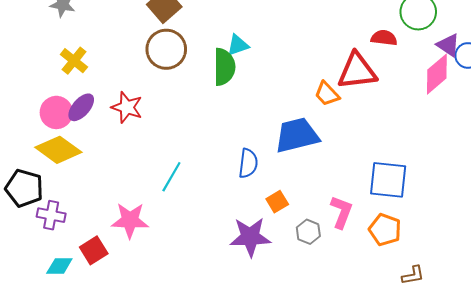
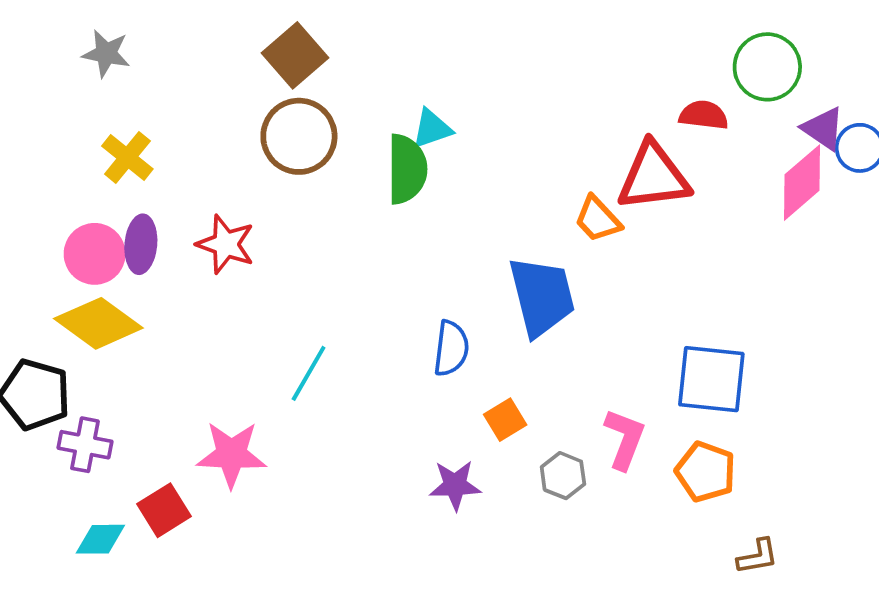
purple ellipse: (81, 107) -> (141, 244), turned -36
blue trapezoid: (297, 135) -> (542, 296), turned 90
purple star: (250, 237) -> (455, 485), size x0.7

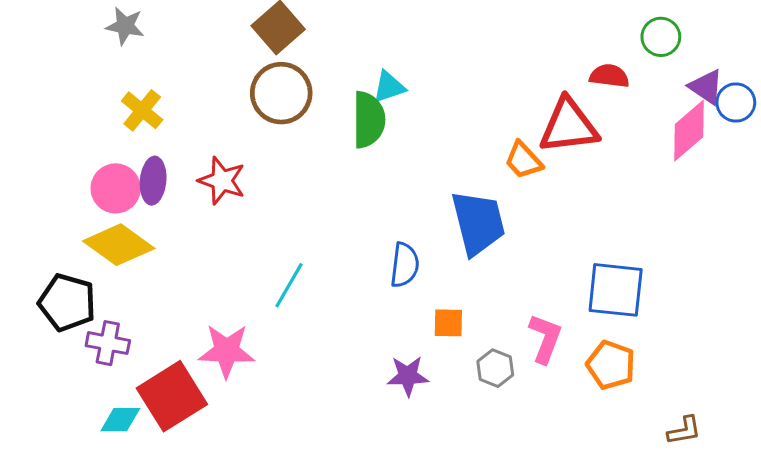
green circle: (767, 67) -> (661, 37), size x0.7
orange square: (505, 420) -> (448, 323), turned 32
red square: (164, 510) -> (172, 396), size x1.6
brown L-shape: (758, 556) -> (684, 431), moved

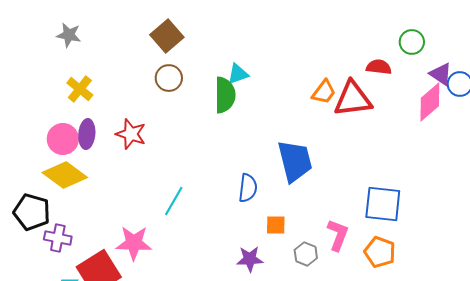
brown circle: (281, 93) -> (169, 78), size x0.7
orange trapezoid: (523, 160) -> (324, 92), moved, turned -100

